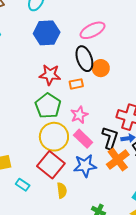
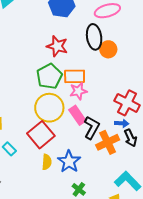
orange rectangle: (76, 84) -> (75, 76), moved, size x1.5
black L-shape: (110, 138) -> (92, 128), moved
blue star: (85, 166) -> (69, 161), moved, turned 30

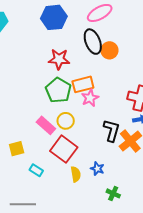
yellow circle: (49, 108) -> (66, 121), size x0.6
pink rectangle: (77, 115) -> (46, 125), moved
blue star: (69, 161) -> (97, 169), size x0.6

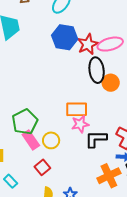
red star: (59, 59) -> (88, 44), moved, turned 30
green pentagon: (58, 90) -> (25, 122), moved
black L-shape: (111, 130) -> (96, 139), moved, turned -120
red square: (64, 149) -> (42, 167), size x0.6

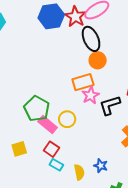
orange circle: (111, 83) -> (98, 60), moved
red square: (42, 167) -> (51, 149), moved
cyan rectangle: (11, 181) -> (56, 165), moved

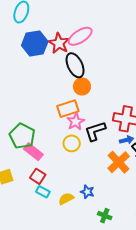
yellow circle: (67, 119) -> (72, 143), moved
yellow semicircle: (79, 172) -> (66, 199), turned -105

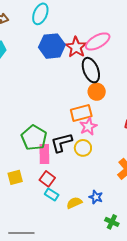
black L-shape: (95, 131) -> (61, 143), moved
pink rectangle: (33, 152) -> (44, 154), turned 48

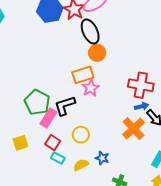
yellow circle: (83, 148) -> (81, 135), moved
pink rectangle: (44, 154) -> (48, 118), turned 36

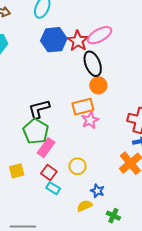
black L-shape: (65, 106) -> (39, 109), moved
yellow semicircle: (81, 165) -> (85, 206), moved

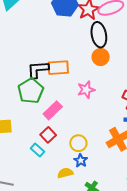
orange rectangle: (83, 107) -> (58, 68), moved
pink rectangle: (46, 148) -> (53, 110), moved
yellow circle: (78, 166) -> (78, 143), moved
red square: (49, 172) -> (48, 135), moved

